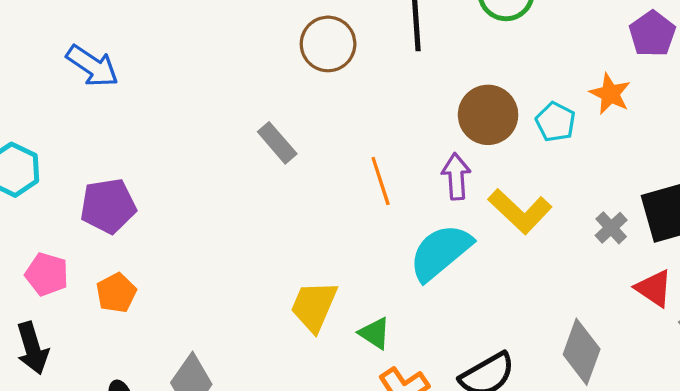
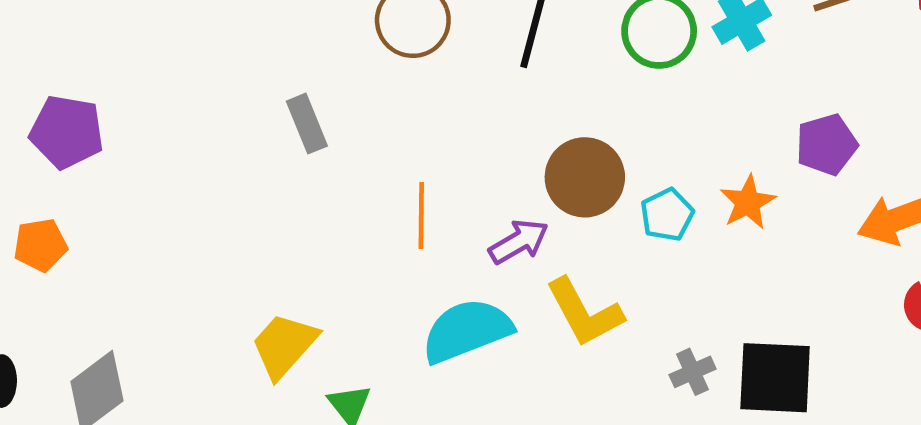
purple arrow: (456, 176) -> (519, 242), turned 45

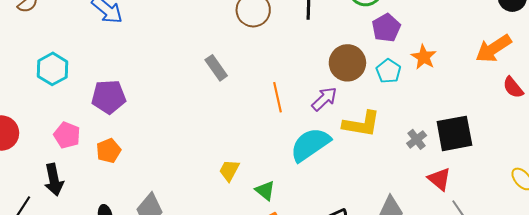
purple pentagon: (826, 144) -> (386, 28), moved
yellow L-shape: (584, 313) -> (361, 124), turned -39
yellow trapezoid: (284, 345) -> (229, 170), size x0.7

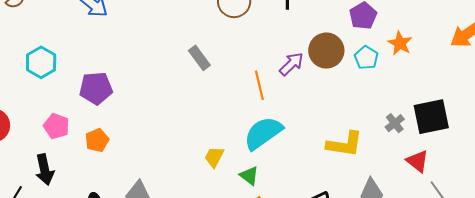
purple arrow: (324, 99) -> (291, 64), moved
yellow L-shape: (361, 124) -> (345, 144), moved
cyan semicircle: (310, 144) -> (263, 133), moved

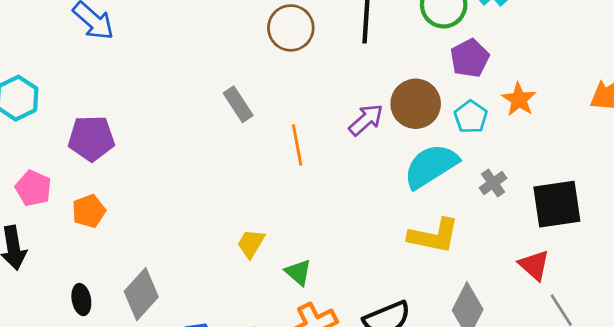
orange line: (259, 85) -> (297, 145), moved
gray cross: (395, 123) -> (493, 183), moved
cyan semicircle: (263, 133) -> (431, 166), moved

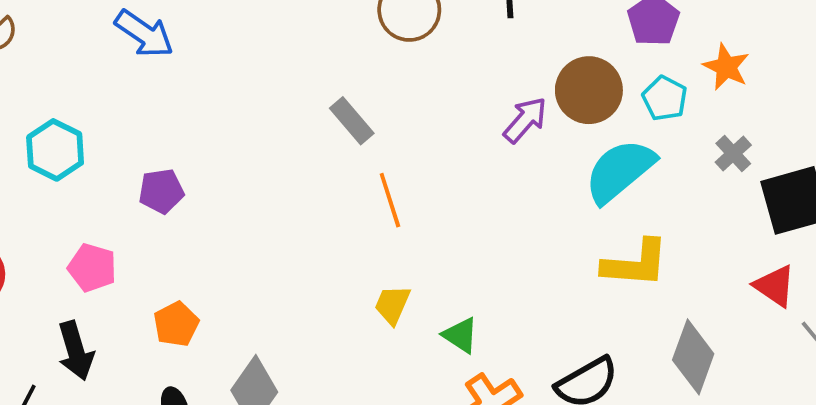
purple pentagon: (91, 138) -> (161, 191), size x0.7
orange line: (297, 145) -> (390, 200), moved
gray cross: (493, 183) -> (733, 154), moved
orange pentagon: (89, 211) -> (176, 324), moved

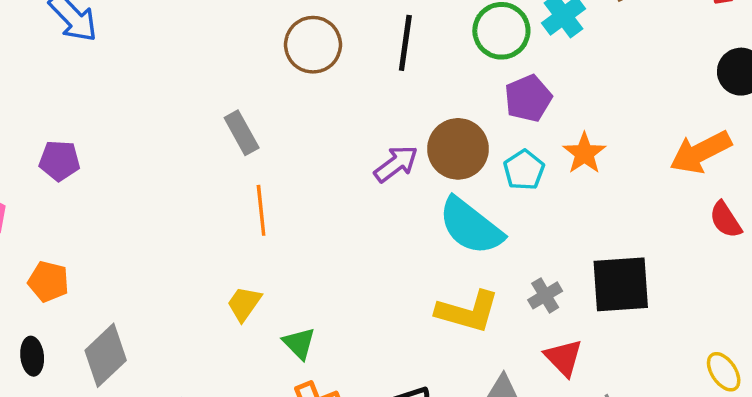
gray cross: (733, 154) -> (545, 295), moved
cyan semicircle: (620, 171) -> (471, 226), turned -114
red triangle: (775, 286) -> (563, 358), moved
orange pentagon: (176, 324) -> (48, 282), turned 30

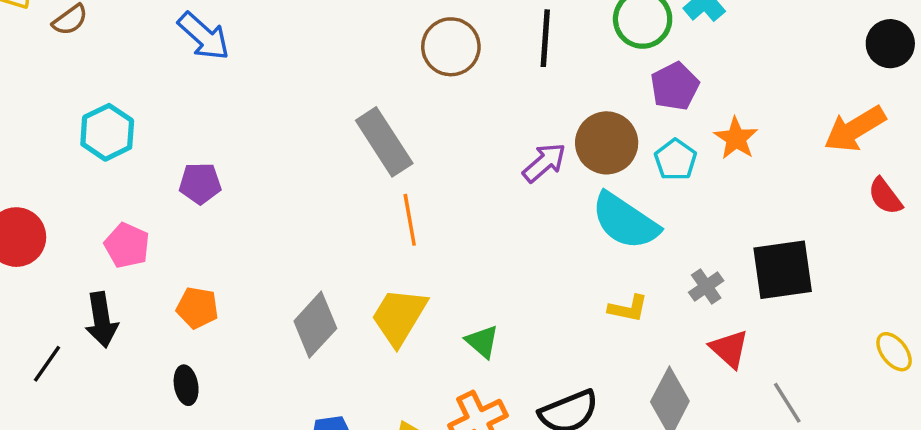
gray rectangle: (242, 133) -> (384, 142), size x1.5
yellow trapezoid: (244, 304) -> (399, 316), size x1.6
yellow L-shape: (468, 312) -> (628, 308), size x0.6
green triangle: (299, 343) -> (482, 342), moved
gray diamond: (106, 355) -> (315, 325), moved

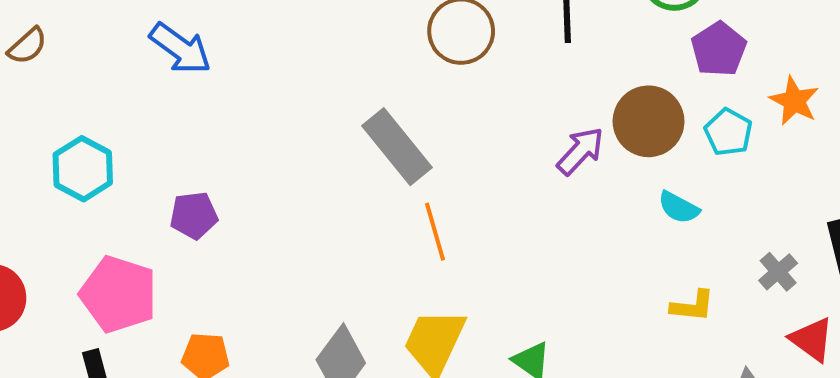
cyan semicircle: (625, 221) -> (679, 207), size x0.5
pink pentagon: (127, 245) -> (118, 294), size x1.5

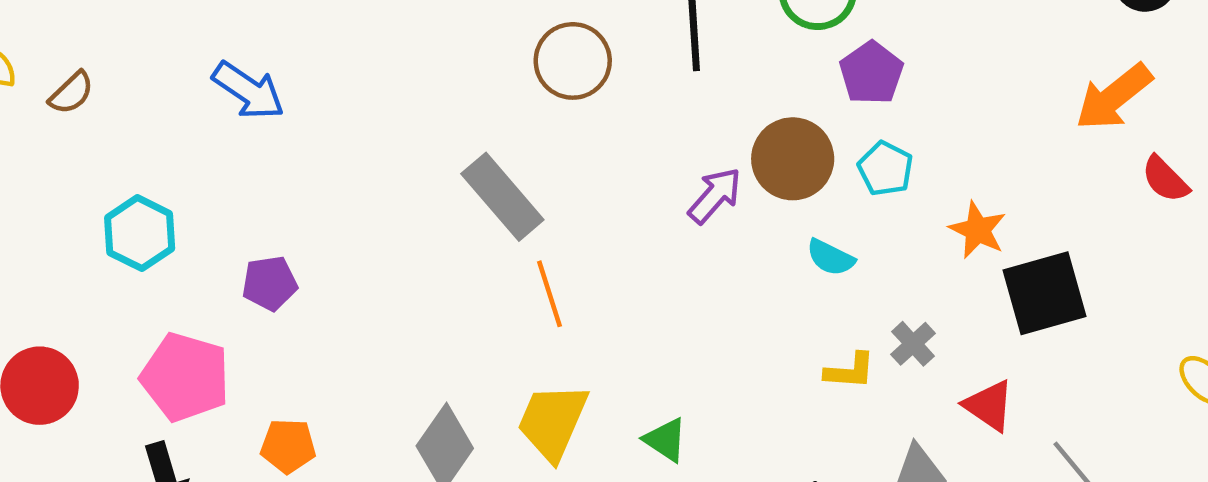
orange star: (794, 101) -> (978, 230), moved
gray cross: (778, 272) -> (913, 344), moved

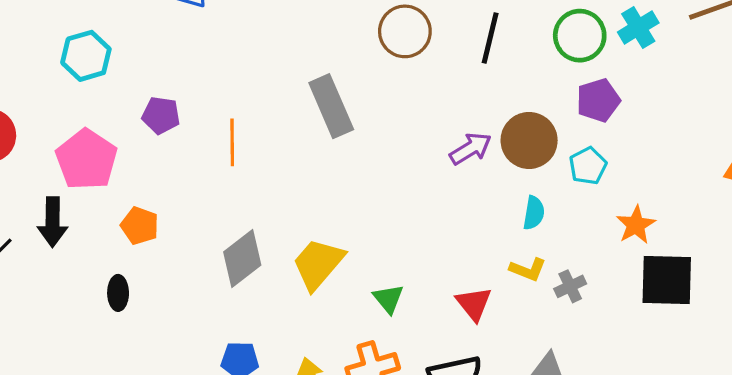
cyan semicircle: (831, 257) -> (534, 213), turned -124
orange line: (549, 294) -> (232, 142), moved
yellow L-shape: (850, 371) -> (528, 269), moved
red triangle: (989, 406) -> (474, 304), moved

